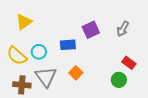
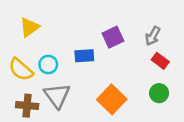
red rectangle: (129, 63) -> (160, 61), moved
orange square: (76, 73) -> (112, 99), moved, size x1.6
green circle: (119, 80) -> (159, 93), moved

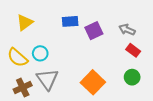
gray arrow: (153, 36) -> (127, 30), turned 84
blue rectangle: (84, 56) -> (70, 21), moved
brown cross: (27, 106) -> (23, 87), turned -30

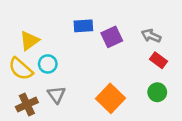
yellow triangle: (25, 22) -> (29, 41), moved
gray triangle: (47, 79) -> (56, 95), size x0.7

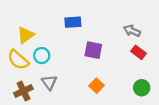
purple square: (112, 37) -> (93, 50), moved, turned 36
green circle: (157, 92) -> (142, 88), moved
orange square: (110, 98) -> (97, 86), size x0.6

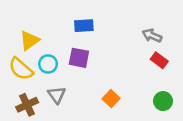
purple square: (93, 50) -> (79, 58), moved

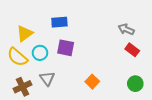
blue rectangle: (84, 26) -> (59, 22), moved

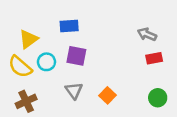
red rectangle: (132, 50) -> (154, 58), turned -48
gray triangle: (47, 79) -> (74, 91), moved

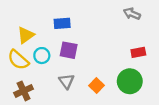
gray arrow: (147, 34) -> (132, 14), moved
green circle: (158, 98) -> (130, 81), moved, size x1.5

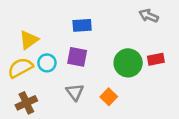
blue rectangle: (62, 23) -> (82, 25), moved
yellow semicircle: (18, 60) -> (20, 68), turned 110
green circle: (130, 81) -> (128, 63), moved

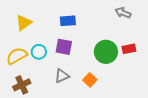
yellow triangle: (29, 40) -> (24, 23), moved
gray triangle: (75, 92) -> (62, 76), turned 42

